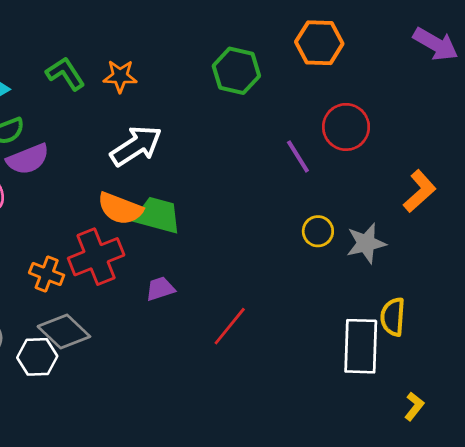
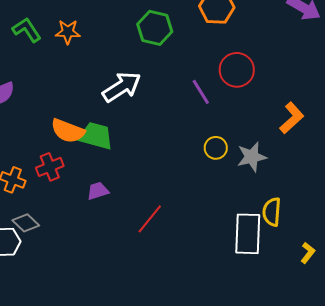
white arrow: (136, 146) -> (122, 87), moved
red cross: (96, 257) -> (50, 167), size x0.7
gray diamond: (64, 332) -> (26, 223), size x0.7
yellow L-shape: (414, 406) -> (308, 253), moved

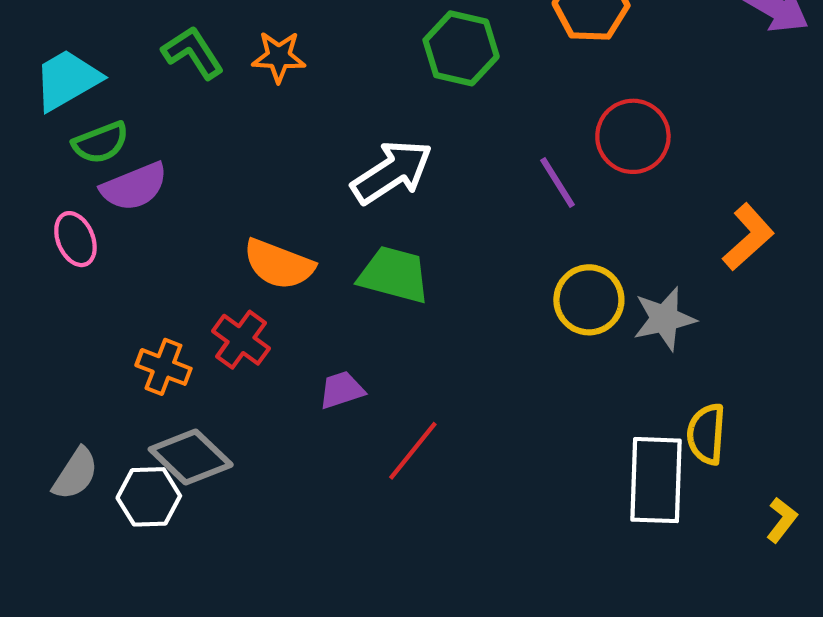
green trapezoid: (96, 136) -> (394, 275), moved
yellow circle: (216, 148) -> (589, 300), size x1.4
red cross: (50, 167) -> (241, 340), turned -32
red line: (150, 219) -> (413, 451), moved
gray diamond: (26, 223) -> (191, 457), size x1.4

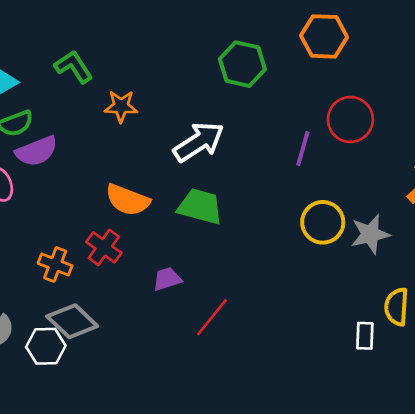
orange star: (279, 57) -> (121, 106), moved
purple line: (558, 182) -> (303, 148), turned 48
white rectangle: (656, 480) -> (365, 336), size x0.5

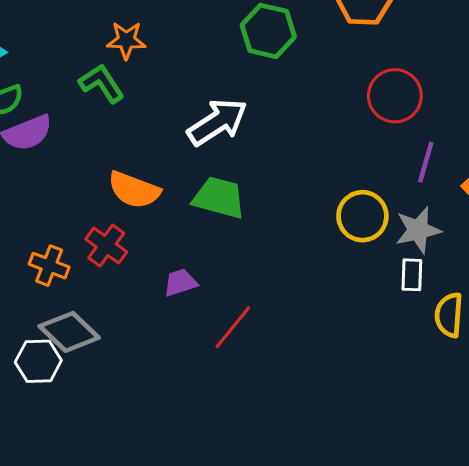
green L-shape: (74, 67) -> (102, 83), moved
orange star: (121, 106) -> (126, 40), moved
purple line: (303, 148) -> (426, 162), moved
white rectangle: (365, 336) -> (412, 275), moved

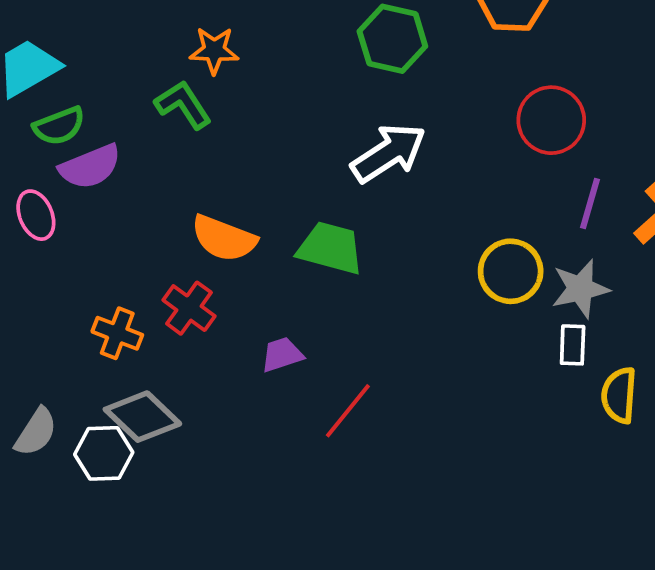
white arrow: (217, 122) -> (389, 153), moved

